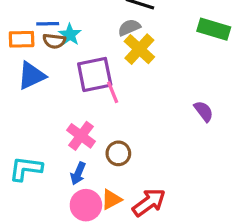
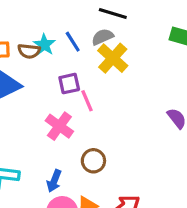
blue line: (48, 24) -> (73, 42), moved, turned 60
purple square: (95, 74) -> (69, 84), size x0.6
pink cross: (81, 136) -> (59, 126), moved

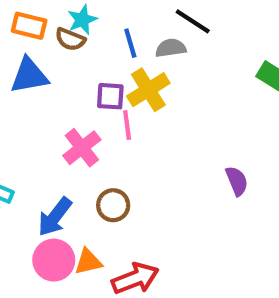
cyan star: (44, 45) -> (82, 20), moved
yellow cross: (113, 58) -> (148, 90), moved
blue arrow: (54, 181) -> (55, 217), size x1.4

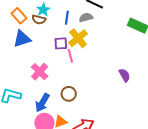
orange rectangle: (29, 26) -> (19, 16), turned 42
blue line: (130, 43) -> (67, 18), turned 32
pink cross: (82, 148) -> (40, 72), moved

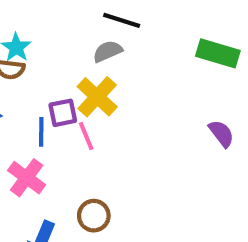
blue line: (67, 18) -> (41, 132), moved
purple semicircle: (125, 75) -> (221, 134), moved

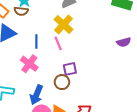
purple square: (63, 113) -> (70, 69), moved
purple semicircle: (221, 134) -> (124, 42), turned 112

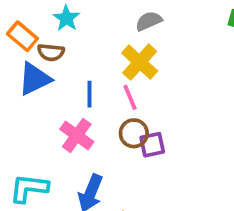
brown semicircle: (21, 11) -> (51, 52), moved
brown circle: (62, 82) -> (134, 133), moved

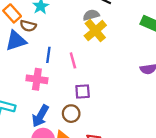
yellow cross: (140, 62) -> (95, 31), moved
brown circle: (134, 133) -> (71, 114), moved
pink cross: (77, 135) -> (37, 79), turned -36

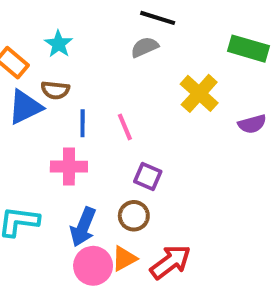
brown semicircle: (28, 26) -> (55, 90), moved
yellow cross: (95, 31) -> (199, 93), moved
purple square: (83, 91) -> (148, 176), turned 35

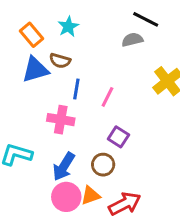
pink line: (125, 127) -> (107, 97), turned 40

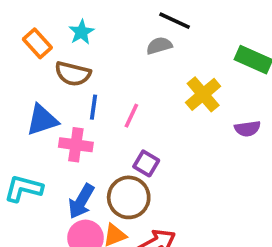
brown semicircle: (60, 61) -> (73, 74), size x1.4
blue triangle: (35, 70) -> (42, 120), moved
brown circle: (103, 165) -> (129, 197), size x1.5

